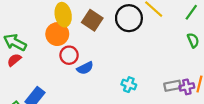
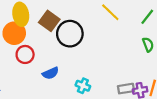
black circle: (129, 18) -> (70, 34), moved
blue semicircle: (85, 68) -> (51, 73), moved

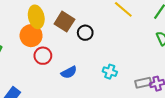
black circle: (70, 34) -> (85, 33), size x0.6
cyan cross: (83, 86) -> (110, 72), moved

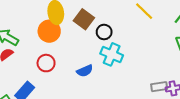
red circle: (43, 56) -> (46, 63), moved
cyan cross: (110, 72) -> (112, 54), moved, size x1.5

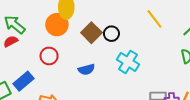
brown square: (84, 19) -> (91, 33), moved
cyan cross: (112, 54) -> (128, 62), moved

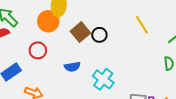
cyan cross: (128, 62) -> (103, 79), moved

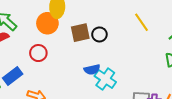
brown square: (80, 32) -> (80, 33), turned 30
blue semicircle: (72, 67) -> (92, 70), moved

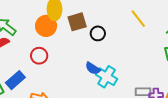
brown square: (80, 33) -> (77, 22), moved
blue semicircle: (92, 70) -> (93, 68), turned 49

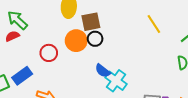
orange circle: (46, 26) -> (76, 41), moved
black circle: (98, 33) -> (95, 39), moved

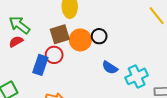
brown square: (91, 22) -> (60, 34), moved
blue rectangle: (22, 76) -> (40, 65), moved, turned -30
cyan cross: (116, 81) -> (137, 76), moved, turned 35

